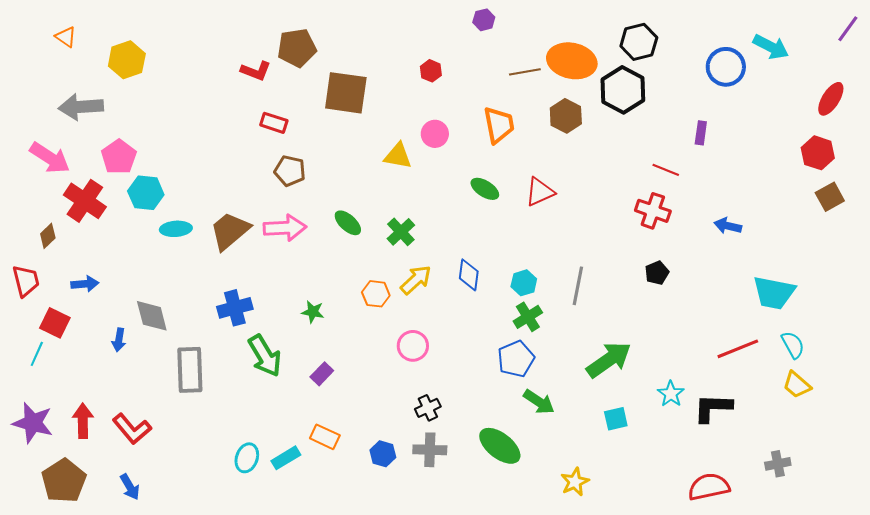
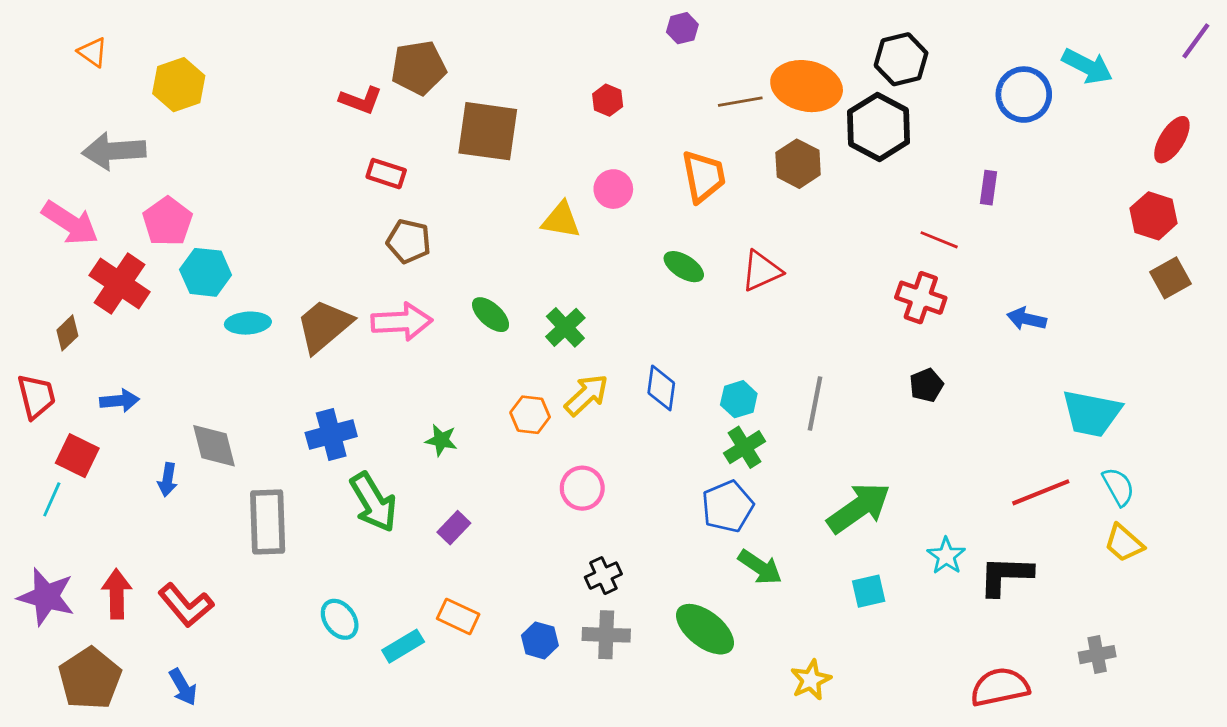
cyan ellipse: (247, 458) -> (340, 619), moved, turned -56

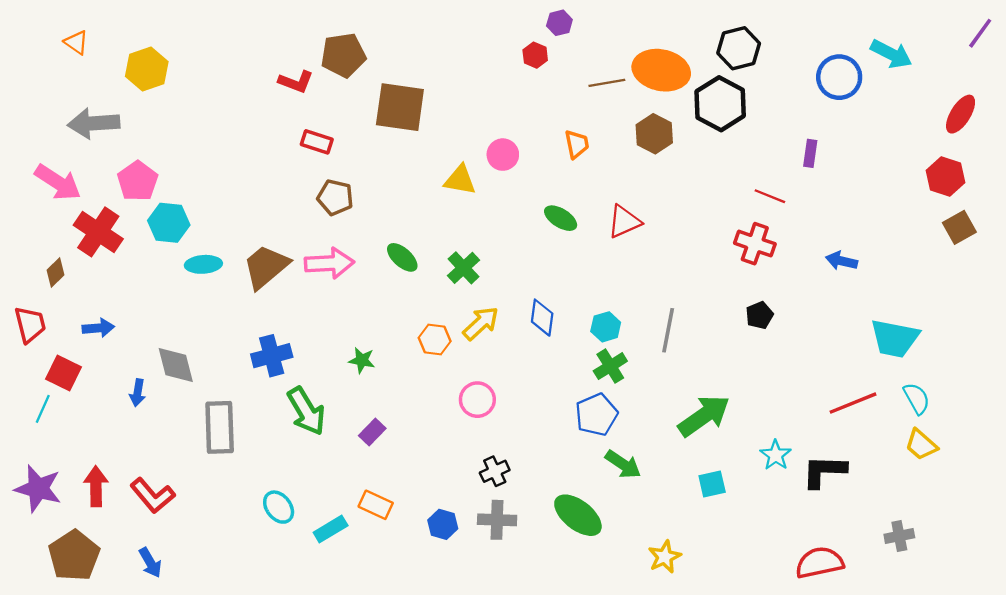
red hexagon: (608, 100) -> (535, 55), moved
orange trapezoid: (704, 176) -> (577, 144), size x0.7

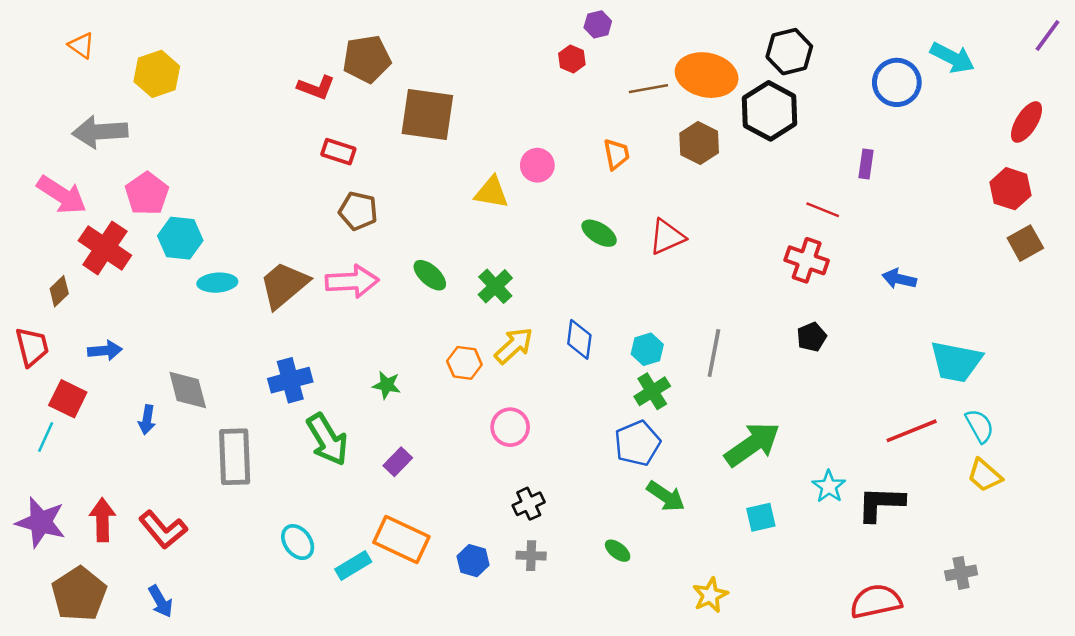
orange rectangle: (376, 505) -> (401, 540), size x1.5
green ellipse: (578, 515) -> (618, 551), size x0.5
gray cross: (497, 520) -> (531, 556), size x0.7

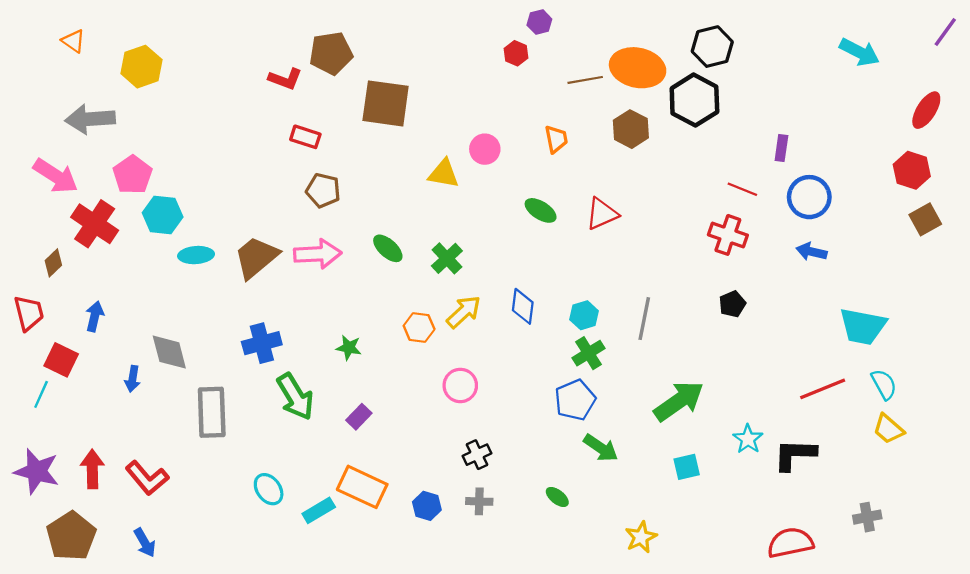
blue circle: (897, 82) -> (809, 197), moved
blue arrow: (105, 351) -> (95, 316), turned -72

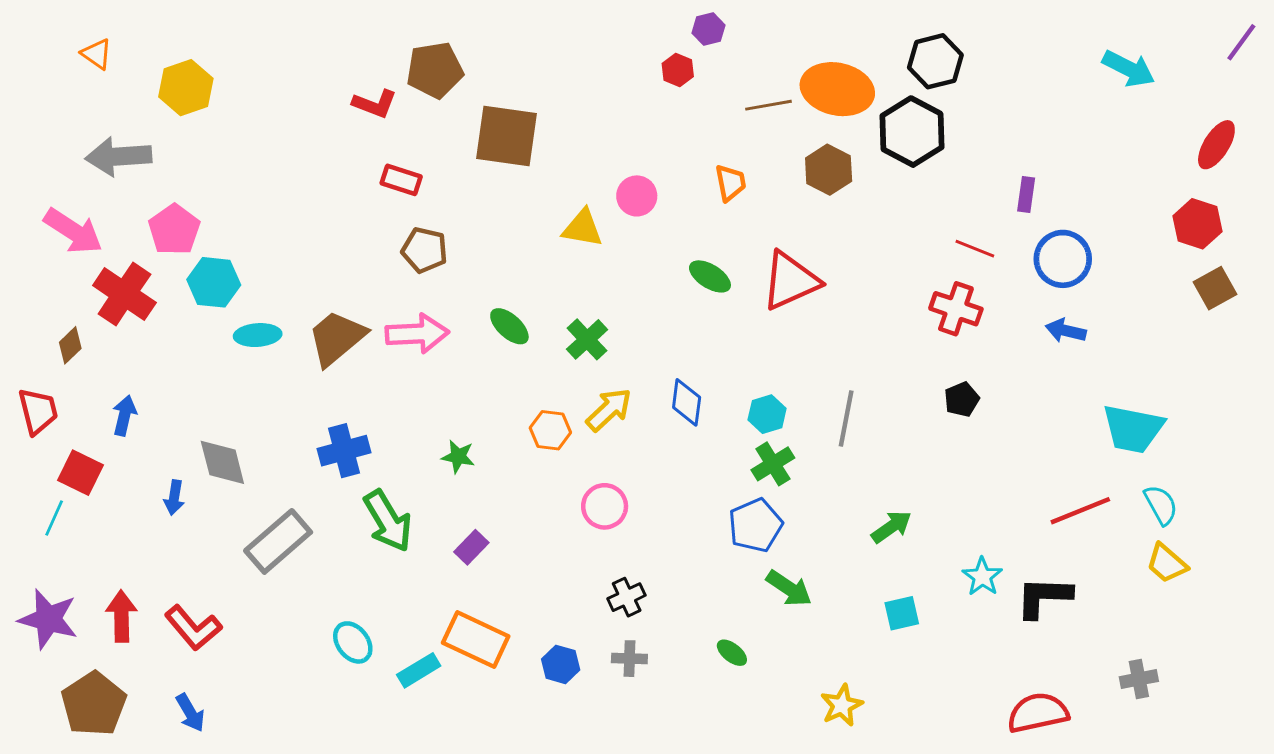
red triangle: (602, 214) -> (790, 281), size x1.4
green arrow: (679, 401) -> (891, 527), size x0.6
gray rectangle: (212, 412) -> (278, 541), turned 51

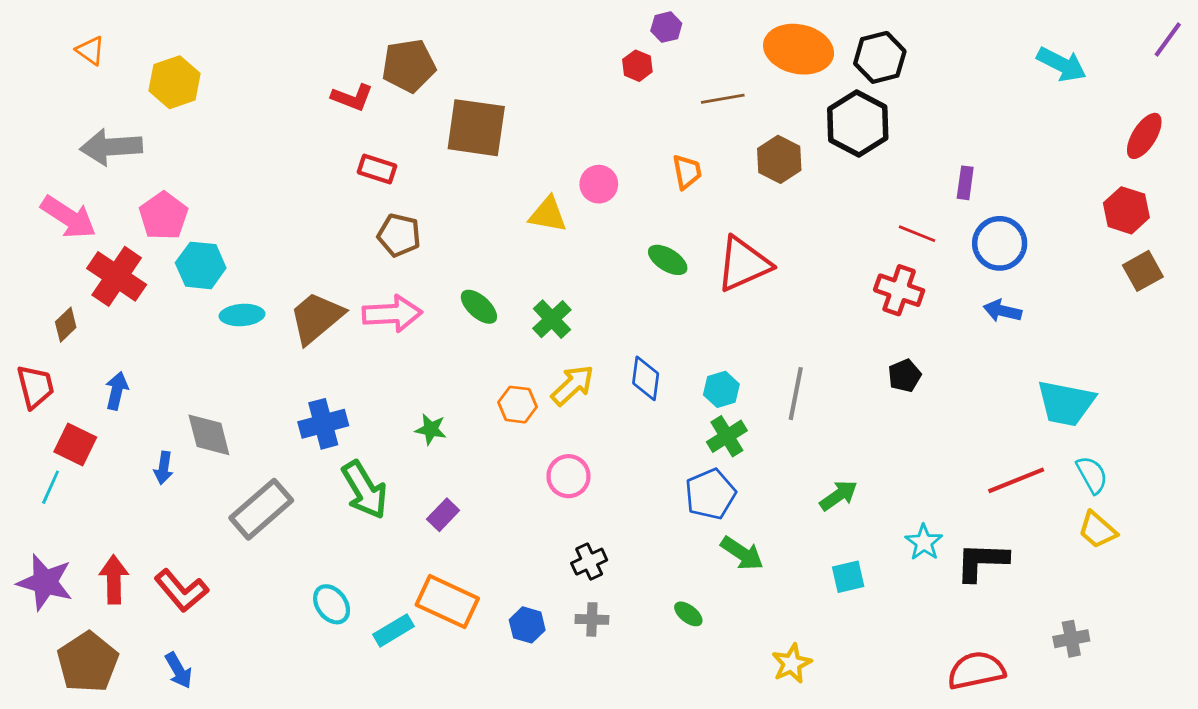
orange ellipse: (837, 89) -> (799, 49), moved

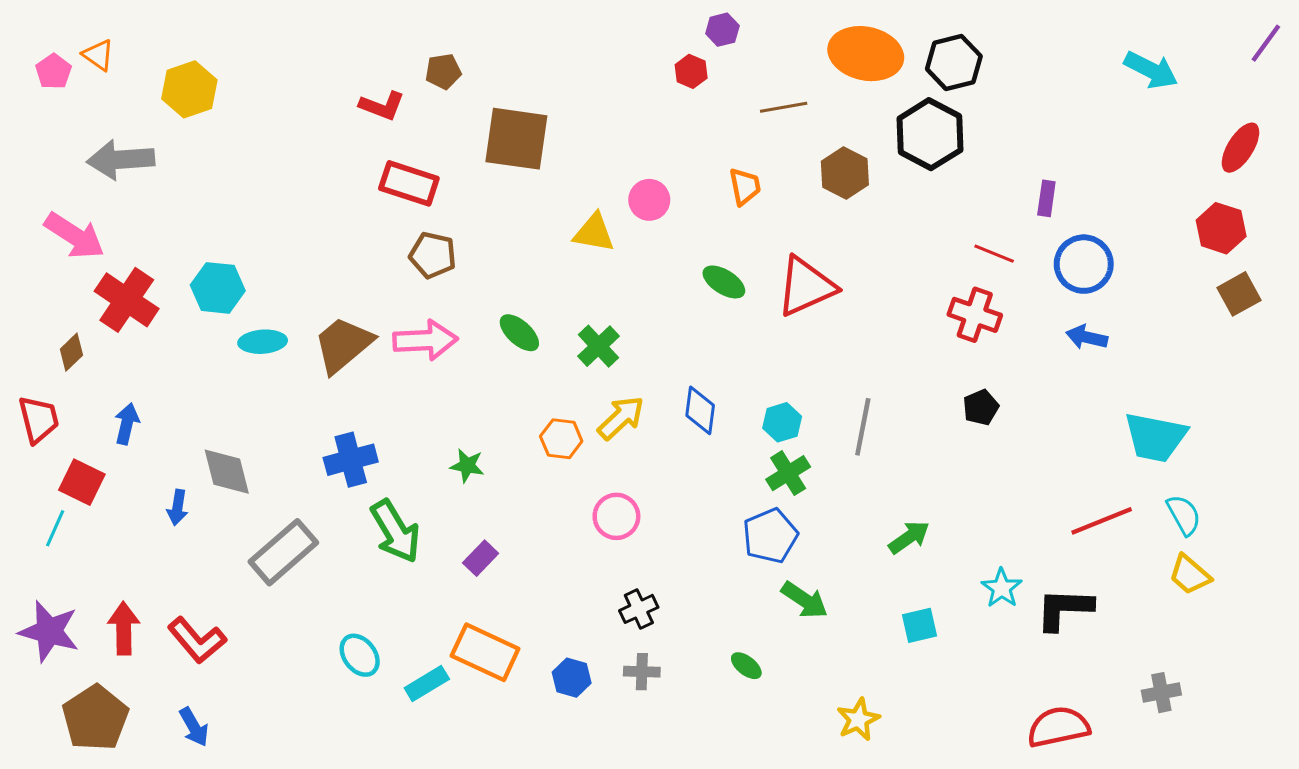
brown pentagon: (409, 66) -> (443, 71), size x0.6
red rectangle: (377, 169) -> (409, 183), size x1.4
pink pentagon: (163, 216) -> (54, 71), moved, size x0.7

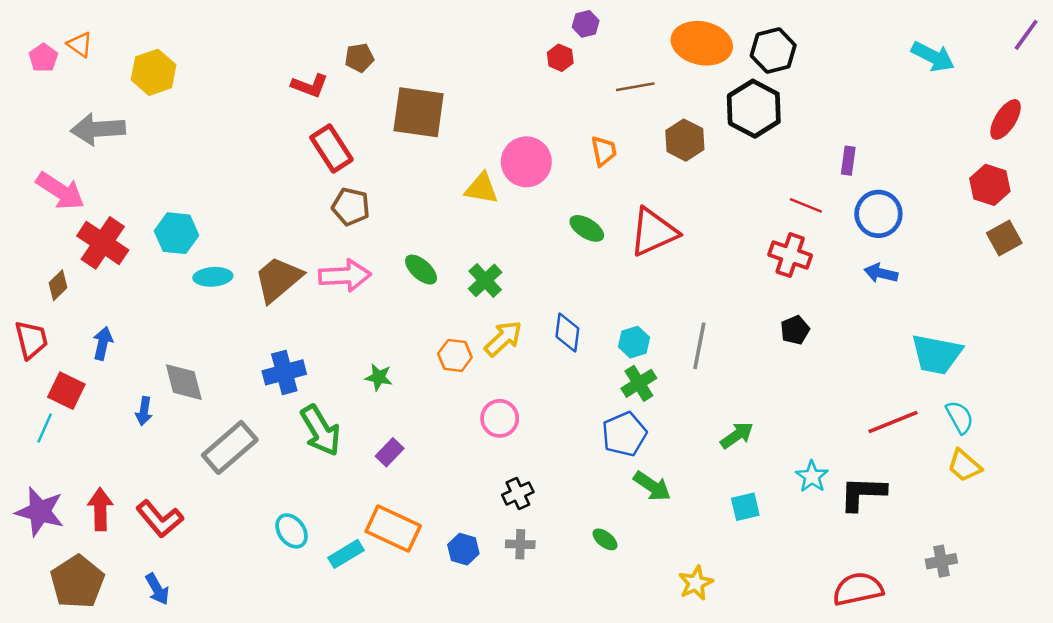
red rectangle: (409, 183) -> (331, 149), turned 39
pink circle: (649, 200) -> (526, 162), size x1.5

